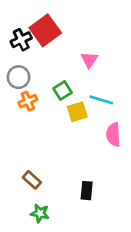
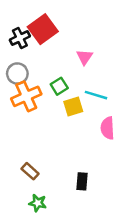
orange cross: (28, 101) -> (26, 96), size x1.6

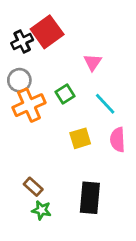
cyan line: (96, 95) -> (105, 104), turned 30
yellow square: (73, 107) -> (80, 138), moved
black rectangle: (82, 181) -> (90, 198), size x1.6
green star: (38, 203) -> (41, 210), moved

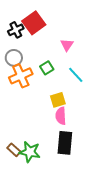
pink semicircle: (118, 140) -> (61, 116), moved
brown rectangle: (33, 187) -> (14, 150), moved
green star: (41, 210) -> (30, 152), size x1.5

